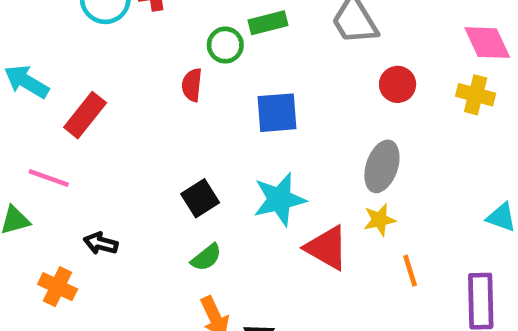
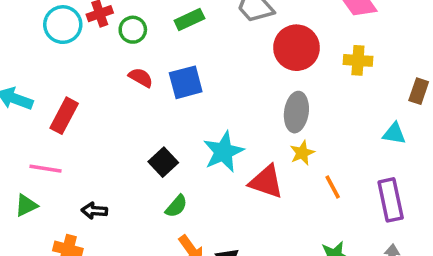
green circle: (225, 45) -> (133, 30), moved
red circle: (398, 84) -> (296, 48), size x1.6
red semicircle: (192, 85) -> (141, 78), turned 125
yellow cross: (476, 95) -> (358, 60), moved
blue square: (277, 113) -> (186, 82), moved

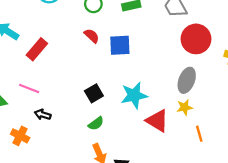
pink line: (46, 169) -> (29, 88), moved

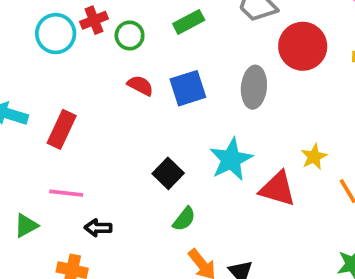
gray ellipse: (187, 80) -> (254, 87), moved

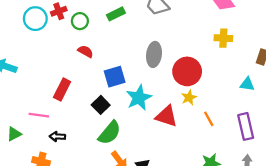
red circle: (303, 46) -> (187, 71), moved
blue square: (188, 88) -> (115, 77), moved
red rectangle: (62, 129) -> (62, 90), moved
green semicircle: (184, 219) -> (110, 133), size x1.6

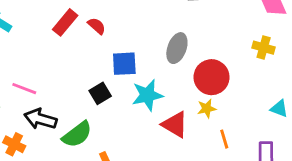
red rectangle: (62, 90) -> (65, 22), moved
green semicircle: (110, 133) -> (77, 134), moved
black arrow: (57, 137) -> (40, 119), size x1.6

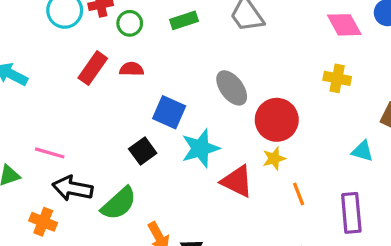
red semicircle: (97, 26) -> (132, 69), turned -36
gray ellipse: (177, 48) -> (232, 88), turned -52
blue square: (124, 64) -> (169, 112), turned 32

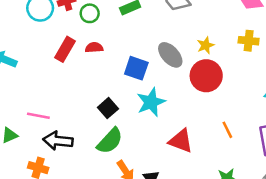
blue square: (169, 112) -> (136, 68), moved
yellow star: (274, 158) -> (206, 45), moved
red triangle: (237, 181) -> (181, 141), moved
green semicircle: (119, 203) -> (110, 141), moved

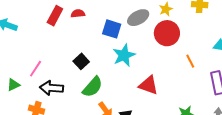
gray ellipse: (170, 55) -> (138, 18), turned -75
black square: (108, 108) -> (81, 61), moved
pink line: (38, 116) -> (36, 69), turned -66
orange line: (227, 130) -> (190, 61), moved

